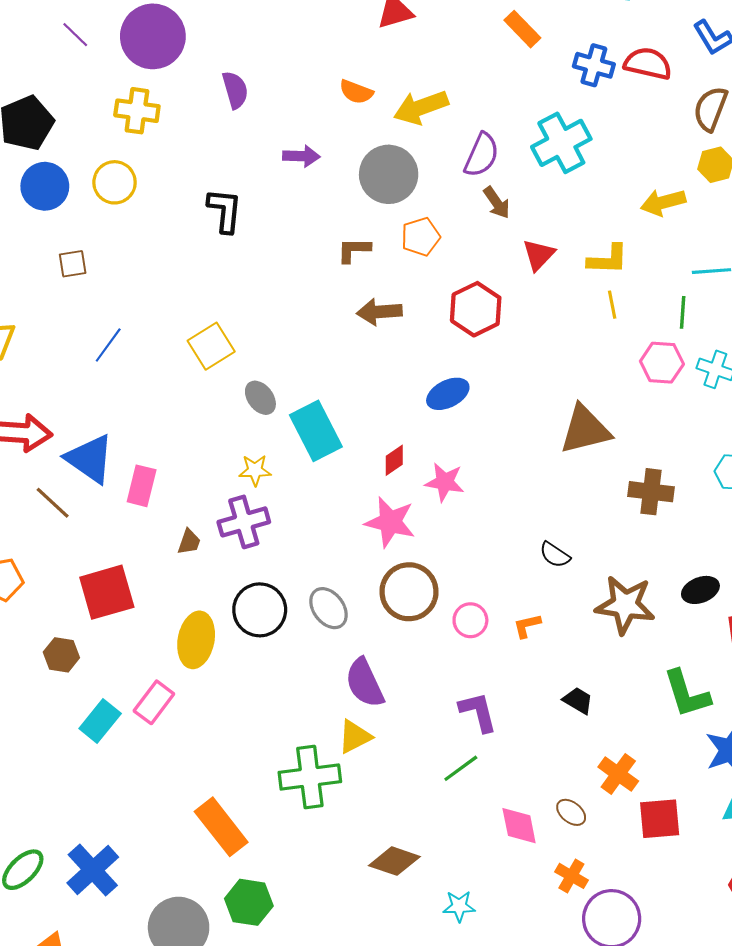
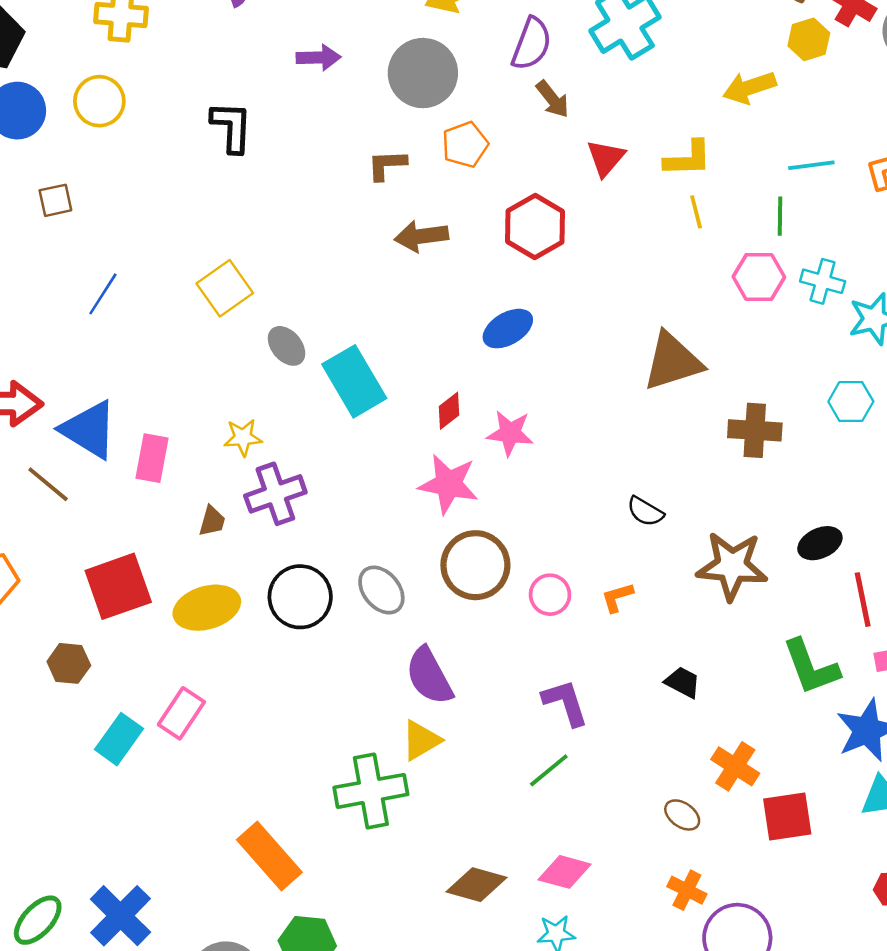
yellow star: (255, 470) -> (243, 437), moved
yellow ellipse: (196, 640) -> (207, 608), moved, turned 66
pink diamond: (519, 826) -> (565, 872), moved, turned -60

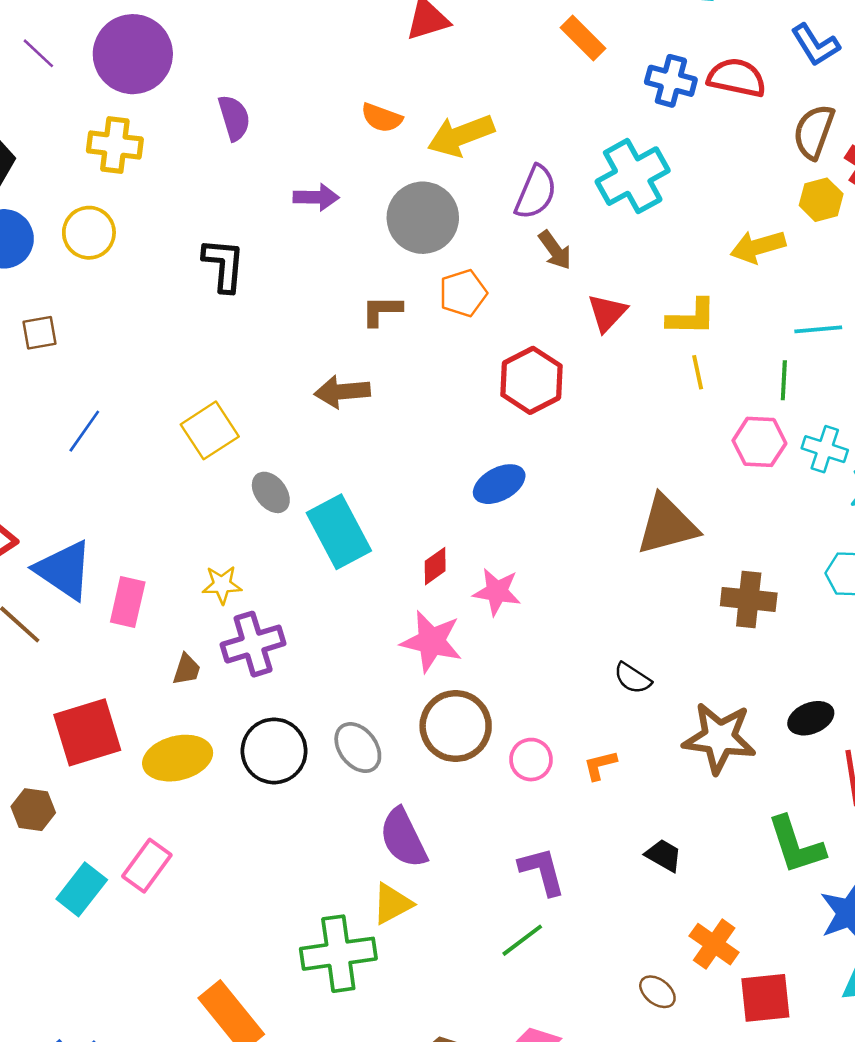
brown arrow: (421, 236) -> (342, 392), moved

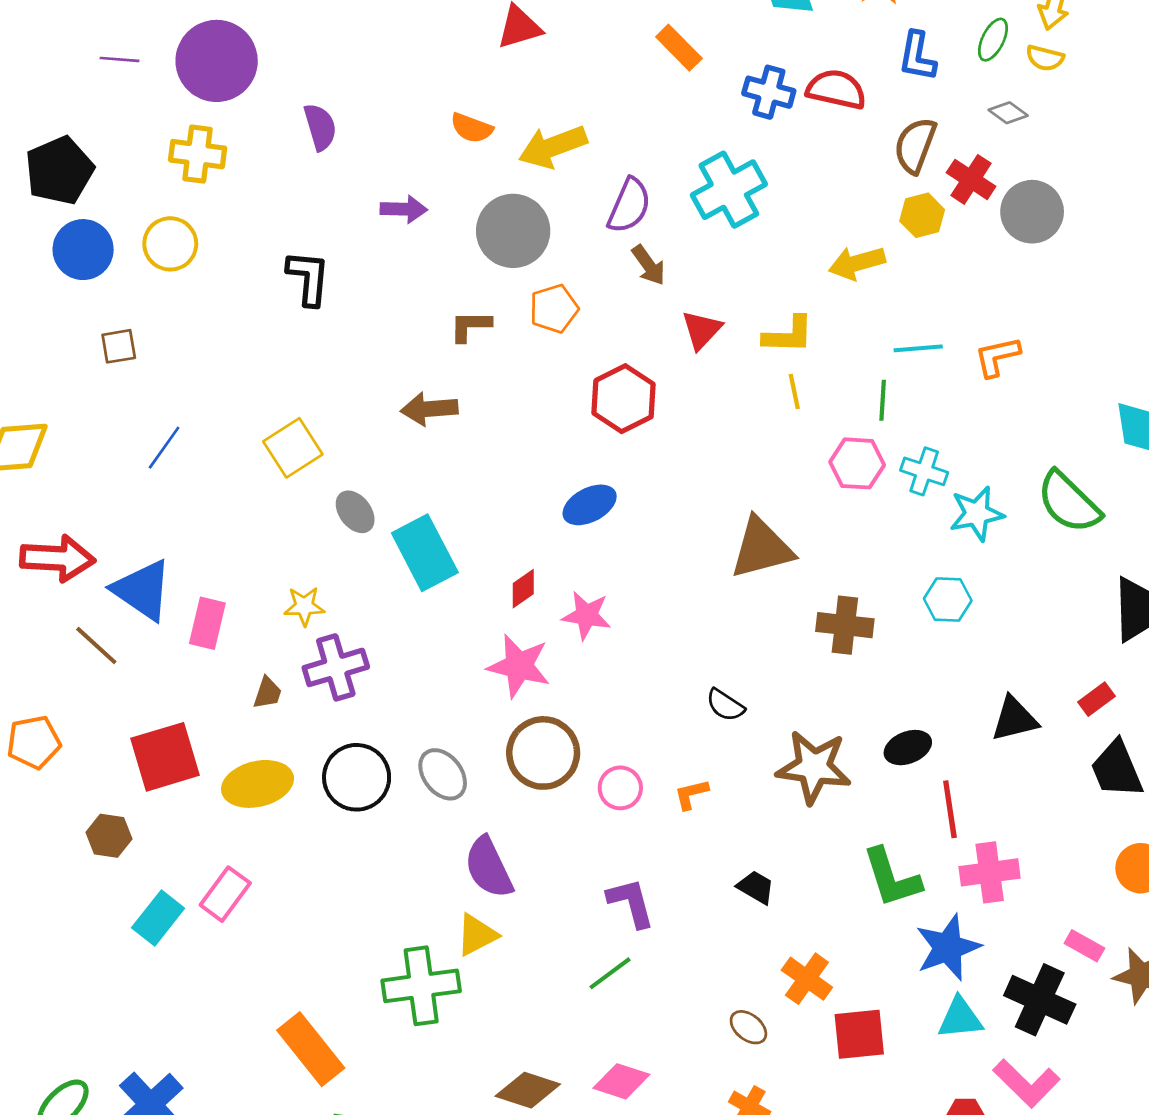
blue L-shape: (815, 45) -> (917, 56), turned 42
purple line: (38, 53) -> (120, 59), turned -39

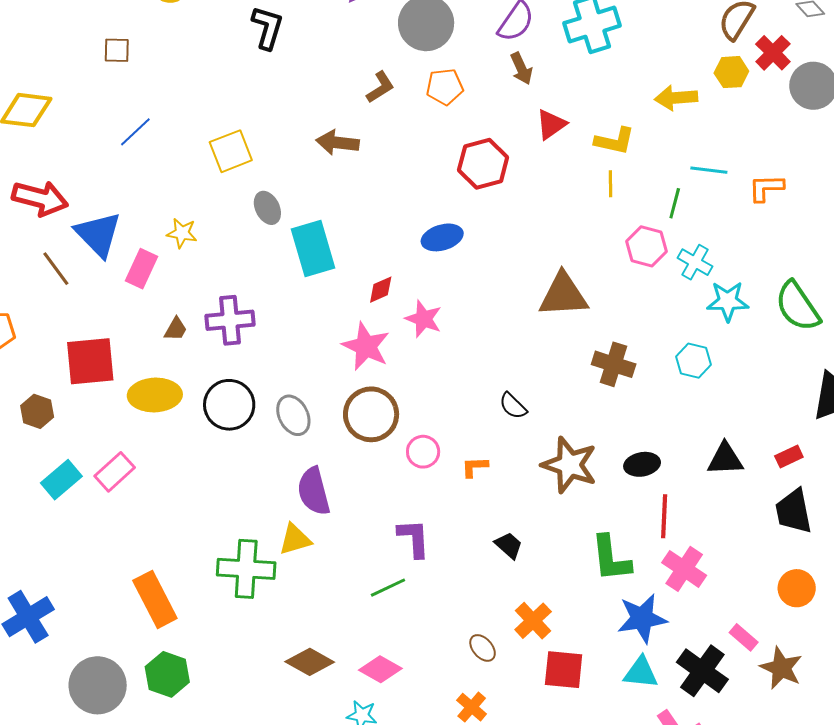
brown L-shape: (470, 326) -> (380, 87), turned 136
yellow star: (304, 606) -> (182, 233), moved
pink cross: (990, 872) -> (684, 569), turned 30

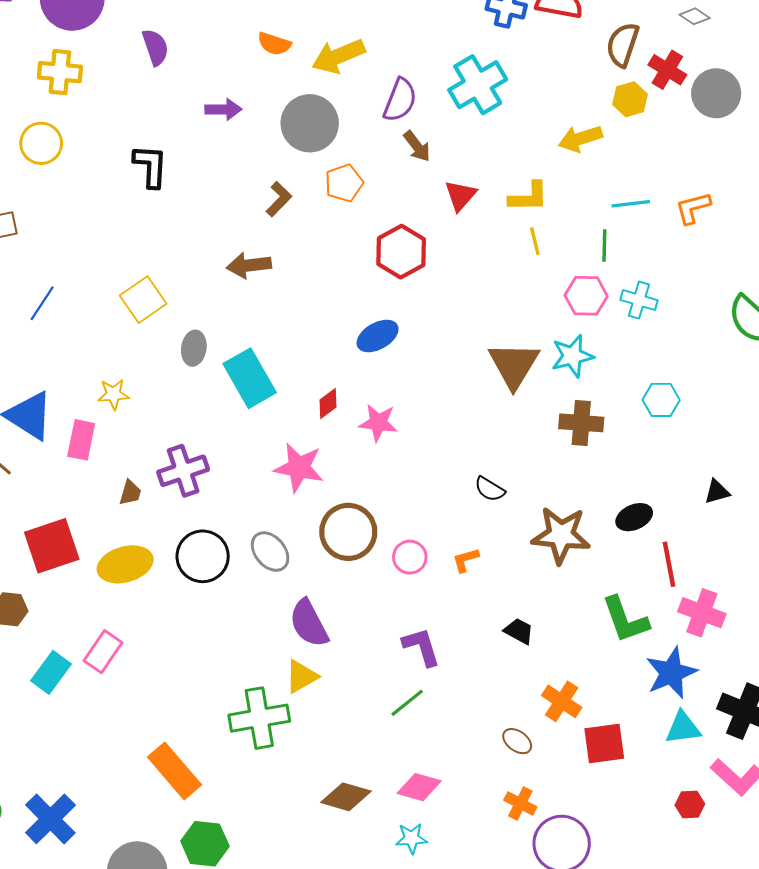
gray ellipse: (267, 208) -> (194, 348), turned 48
brown triangle: (563, 295) -> (514, 365), turned -42
cyan star: (728, 301) -> (572, 356), moved
pink star: (366, 346) -> (299, 468), moved
black triangle: (725, 459) -> (717, 492), size x0.7

